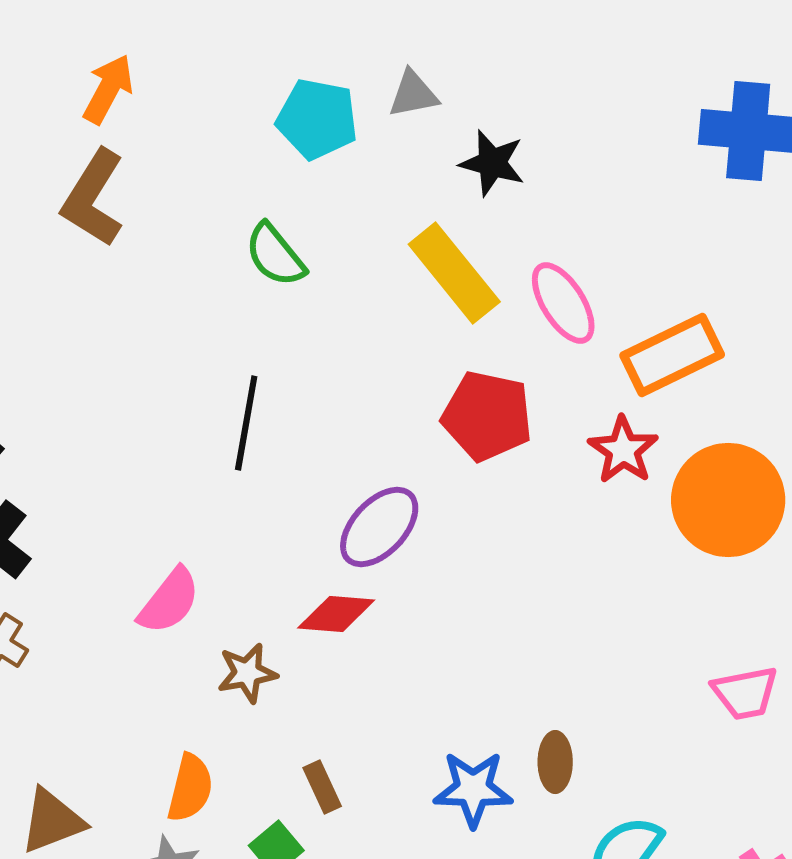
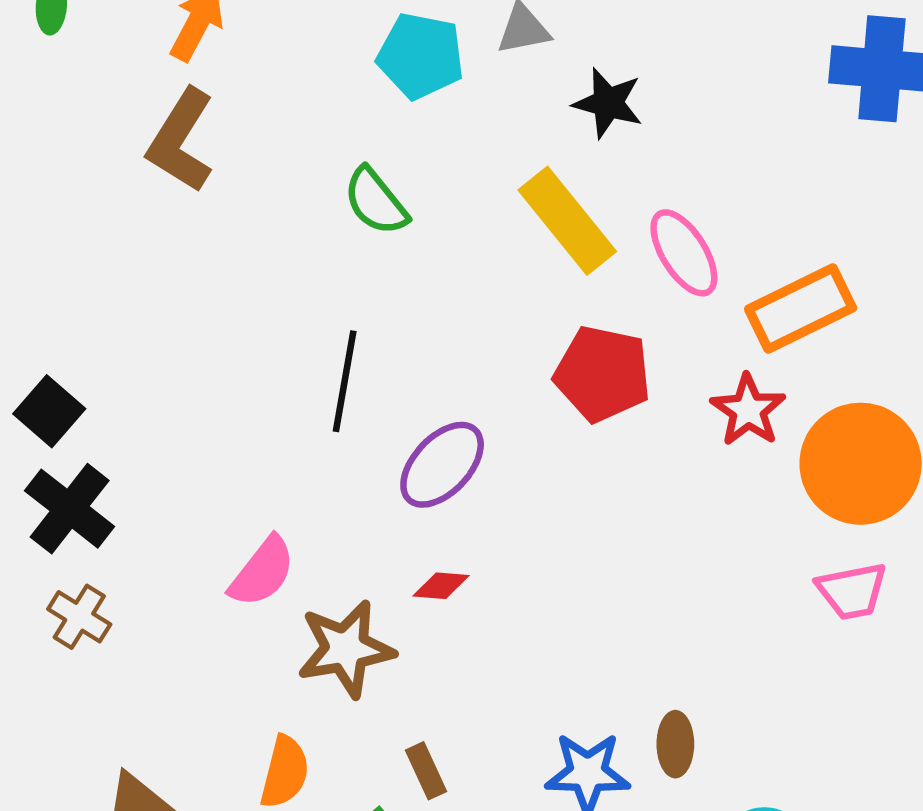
purple ellipse: (379, 527) -> (442, 465), moved
red diamond: (336, 614) -> (441, 586), size x0.7
brown star: (247, 673) -> (346, 649), size x1.5
pink trapezoid: (745, 693) -> (852, 591), moved

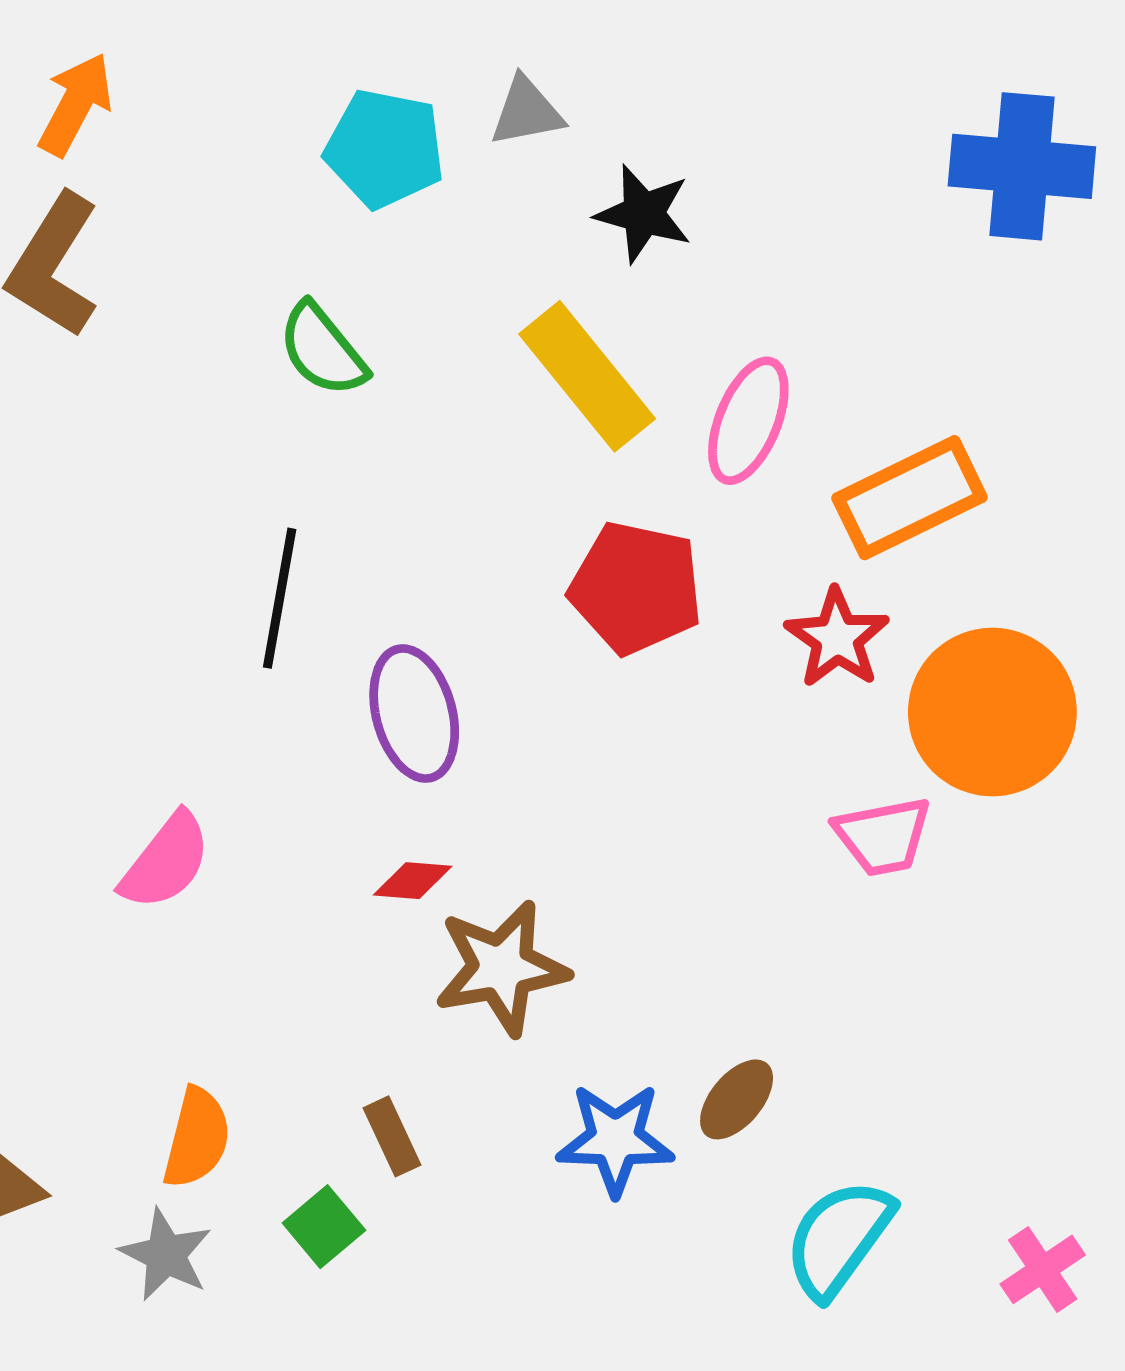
pink ellipse: (684, 253) -> (748, 421), turned 54
purple ellipse: (442, 465) -> (414, 713), turned -58
pink trapezoid: (852, 591) -> (883, 836), moved
brown star: (346, 649) -> (501, 968), moved
brown ellipse: (675, 744) -> (737, 1099), turned 40

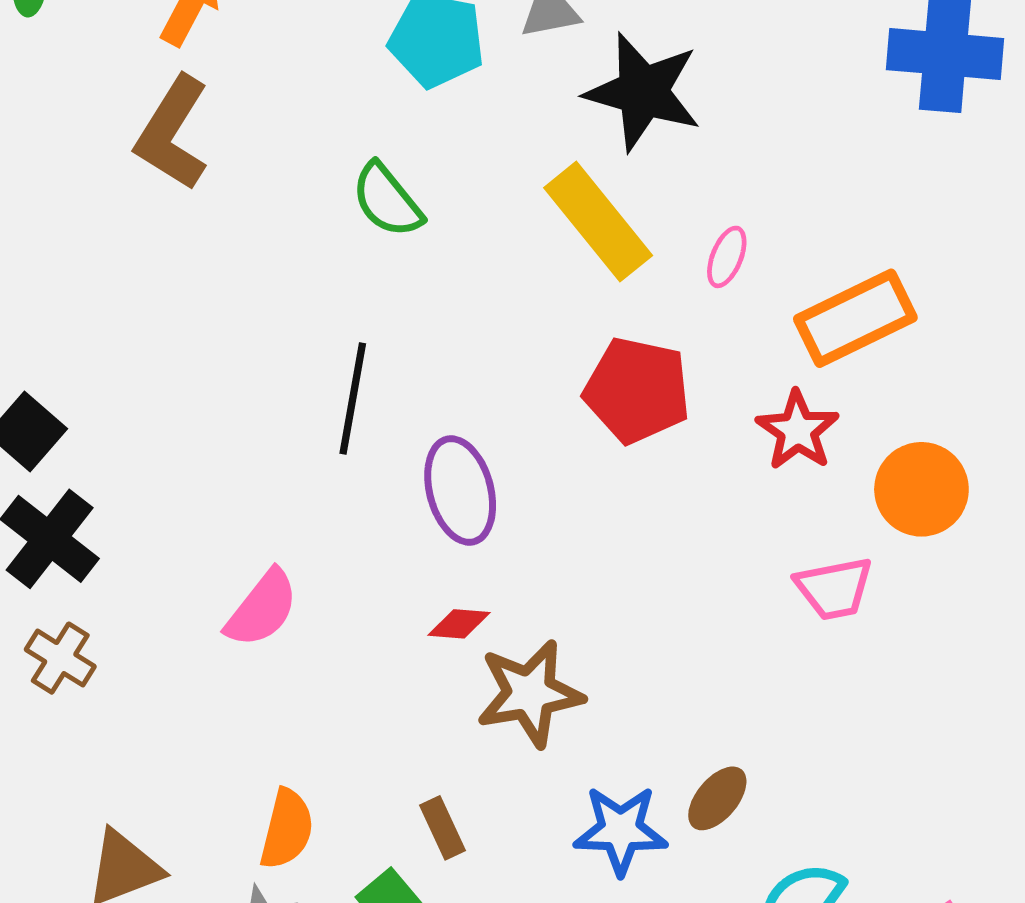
black star: (643, 214) -> (643, 92), size x1.5
pink ellipse: (748, 421) -> (727, 257), size x0.6
orange circle: (992, 712) -> (921, 489), size x0.7

